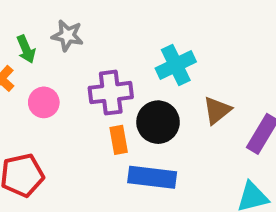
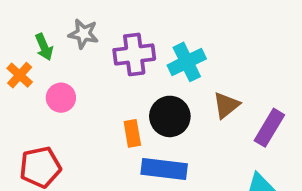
purple cross: (111, 93) -> (134, 54), moved

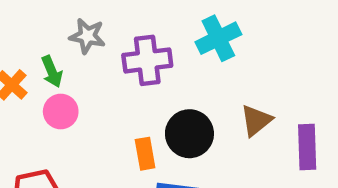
green arrow: (44, 47) -> (52, 72), moved
cyan cross: (187, 62) -> (218, 38), moved
purple rectangle: (269, 128) -> (307, 147), turned -33

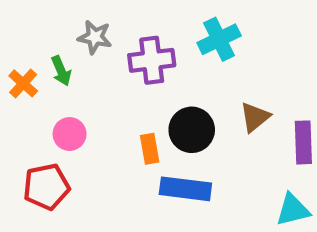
pink circle: (61, 111) -> (70, 134), moved

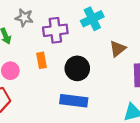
brown triangle: (255, 117) -> (118, 49), moved
orange rectangle: (150, 149) -> (41, 60), moved

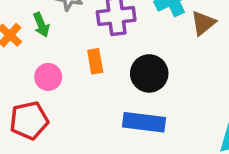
brown triangle: (118, 49) -> (203, 23), moved

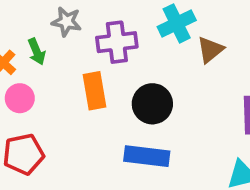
orange rectangle: (95, 61) -> (94, 91), size x1.4
pink circle: (48, 77) -> (20, 98), moved

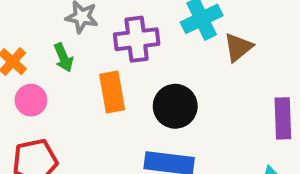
green arrow: (37, 52) -> (63, 57), moved

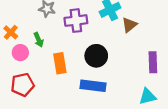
green arrow: (63, 57) -> (39, 40), moved
orange rectangle: (112, 92) -> (60, 63), moved

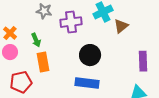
pink circle: (20, 53) -> (10, 52), moved
orange rectangle: (60, 63) -> (43, 62), moved

